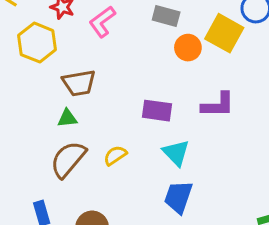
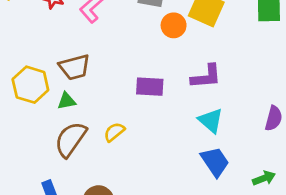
yellow hexagon: (37, 43) -> (30, 85), moved
cyan triangle: (176, 153) -> (211, 121), moved
blue trapezoid: (178, 197) -> (215, 162), moved, turned 132

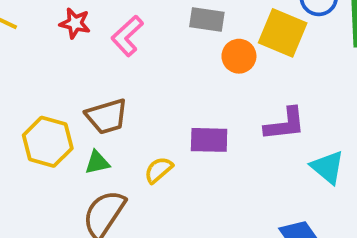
cyan triangle: (211, 121) -> (328, 167), moved
yellow semicircle: (114, 132) -> (159, 170), moved

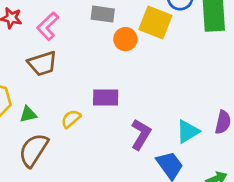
brown trapezoid: (107, 116) -> (42, 64), moved
purple L-shape: (285, 124) -> (141, 134), moved, turned -52
cyan triangle: (328, 167) -> (188, 131), moved, turned 50

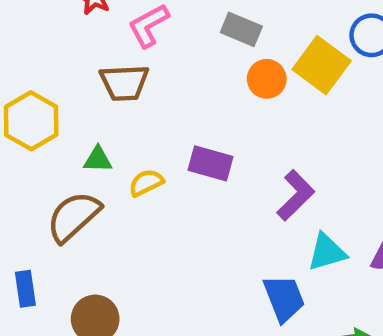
green triangle: (28, 114) -> (98, 159), moved
purple L-shape: (141, 134) -> (296, 195), moved

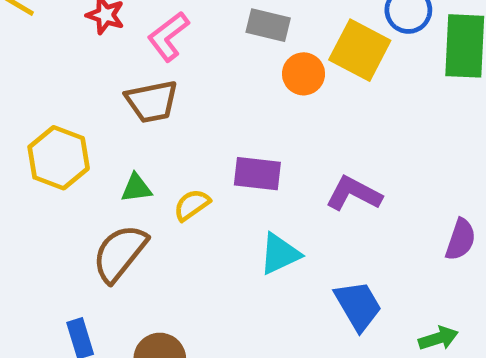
purple L-shape: (296, 195) -> (354, 194), turned -99
cyan triangle: (327, 252) -> (280, 254), moved

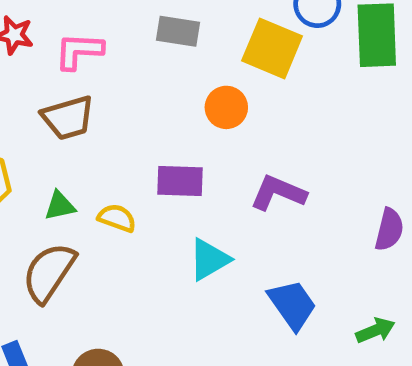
pink L-shape: (168, 36) -> (79, 51), turned 45
orange circle: (304, 74) -> (226, 107), moved
yellow semicircle: (192, 205) -> (117, 218), turned 60

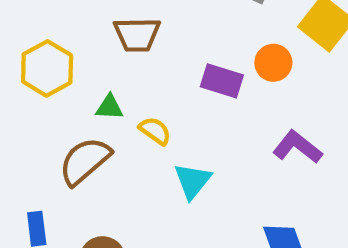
purple rectangle: (180, 181) -> (222, 81), moved
cyan triangle: (209, 260) -> (193, 181), moved, turned -36

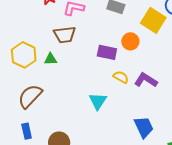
green triangle: (110, 107) -> (51, 59), moved
yellow semicircle: (155, 131) -> (121, 77), moved
brown semicircle: (85, 161) -> (30, 96), moved

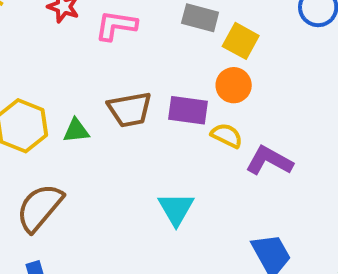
yellow square: (153, 20) -> (241, 41), moved, size x0.7
brown trapezoid: (65, 35) -> (130, 109), moved
yellow semicircle: (121, 77) -> (227, 135), moved

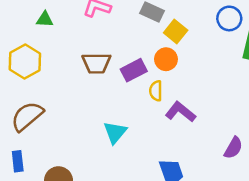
purple rectangle: (188, 110) -> (134, 70), turned -45
green triangle: (76, 131) -> (45, 19), moved
yellow semicircle: (227, 135) -> (156, 91), turned -126

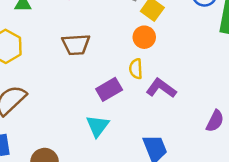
purple rectangle: (134, 70) -> (109, 89), moved
cyan triangle: (115, 132) -> (98, 126), moved

